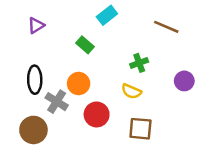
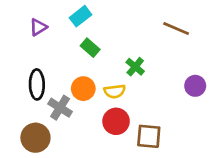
cyan rectangle: (107, 15) -> (81, 16), moved
green cross: (139, 63) -> (135, 67), moved, turned -30
yellow semicircle: (131, 91) -> (115, 91), moved, turned -30
red circle: (97, 114) -> (116, 121), moved

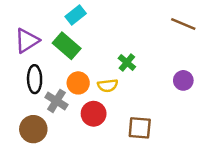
purple triangle: (38, 27) -> (27, 41), moved, size x1.5
brown line: (176, 28) -> (183, 24), moved
green rectangle: (90, 48) -> (67, 46), moved, size x1.5
red circle: (116, 121) -> (94, 114), moved

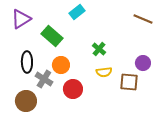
cyan rectangle: (76, 15) -> (77, 12), moved
purple triangle: (27, 41) -> (21, 19), moved
yellow semicircle: (108, 86) -> (104, 72), moved
brown square: (140, 128) -> (129, 82), moved

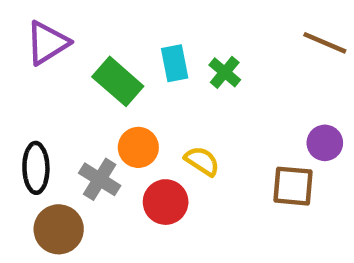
cyan rectangle: (77, 12) -> (175, 63), moved, turned -63
green cross: (99, 49) -> (225, 72), moved
black ellipse: (27, 62) -> (36, 168), moved
yellow semicircle: (104, 72) -> (202, 161), moved, turned -140

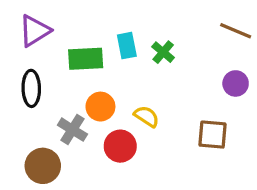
green rectangle: (118, 81) -> (86, 59), turned -44
purple circle: (325, 143) -> (236, 83), moved
black ellipse: (36, 168) -> (31, 88), moved

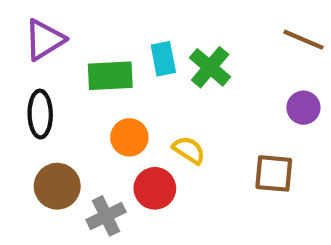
green cross: (163, 52) -> (210, 67), size x1.4
gray cross: (72, 130) -> (106, 216), moved, turned 32
brown circle: (43, 166) -> (57, 186), moved

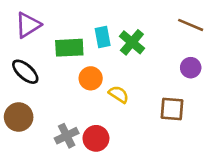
black ellipse: (40, 114) -> (25, 72), turned -48
orange circle: (129, 137) -> (91, 78), moved
brown circle: (57, 186) -> (19, 117), moved
red circle: (155, 188) -> (96, 138), moved

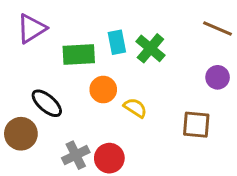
black ellipse: (25, 72) -> (47, 103), moved

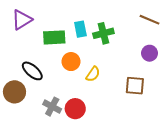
green cross: (150, 48) -> (103, 33), turned 36
yellow semicircle: (135, 108) -> (93, 74), turned 91
gray cross: (76, 155) -> (52, 107), turned -36

